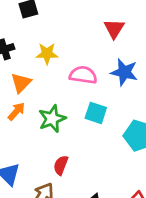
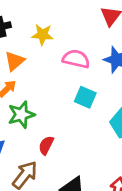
green star: (52, 119) -> (21, 115), moved

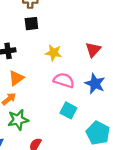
yellow star: (43, 35) -> (54, 53), moved

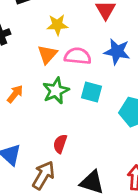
orange triangle: (16, 78) -> (47, 54), moved
green star: (18, 120) -> (56, 91), moved

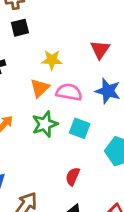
red semicircle: (60, 144) -> (73, 176), moved

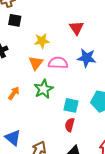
black square: (20, 28) -> (15, 20), turned 32
cyan square: (80, 128) -> (71, 105), moved

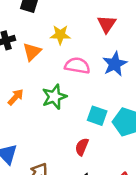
blue star: (87, 58) -> (115, 64), turned 30
orange triangle: (36, 63) -> (32, 52), moved
cyan square: (71, 105) -> (97, 116), moved

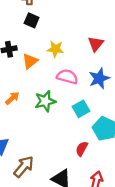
cyan square: (97, 116) -> (81, 109), moved, turned 35
red semicircle: (82, 147) -> (82, 149), moved

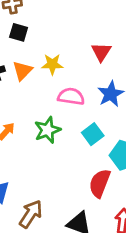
orange triangle: (30, 61) -> (22, 71), moved
red semicircle: (82, 149) -> (100, 183), size x1.5

